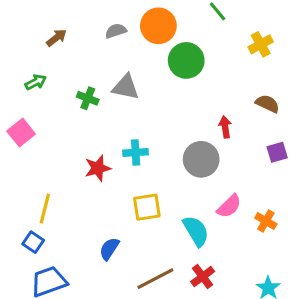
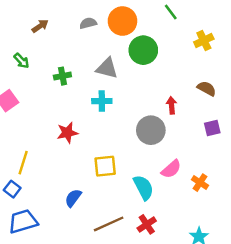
green arrow: (36, 82) -> (21, 61), turned 70
gray triangle: (126, 87) -> (107, 68), moved
green cross: (88, 98) -> (62, 76), turned -35
cyan cross: (136, 152) -> (102, 101), moved

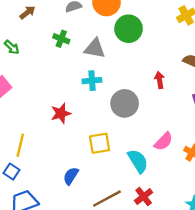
green cross: (62, 76) -> (61, 39), moved, turned 35
gray circle: (151, 130) -> (125, 103), moved

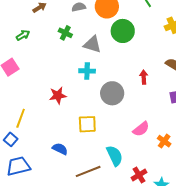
green arrow: (12, 47) -> (23, 35), turned -80
cyan semicircle: (138, 161) -> (115, 156), moved
blue semicircle: (71, 176) -> (60, 149), turned 77
red cross: (144, 196) -> (139, 175), moved

